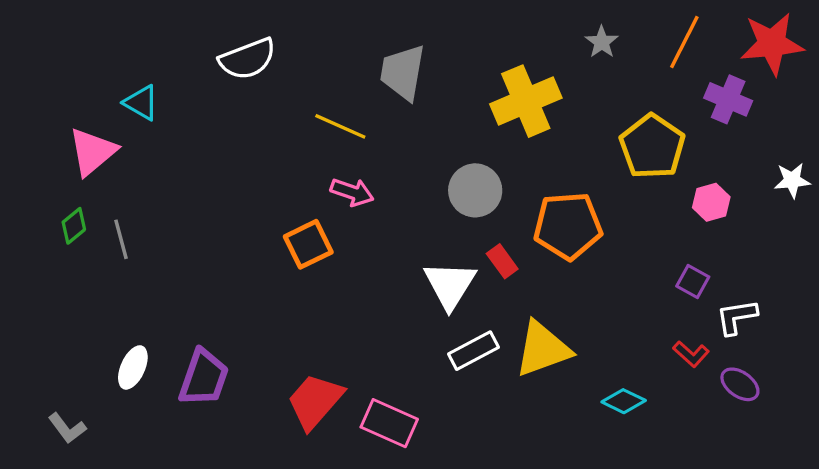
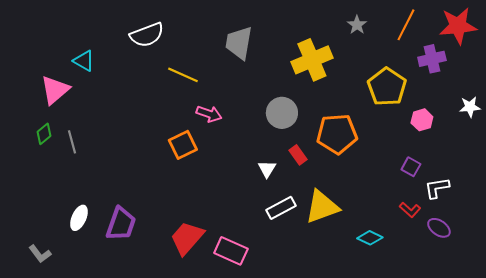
purple cross: (728, 99) -> (432, 59), turned -36
yellow line: (340, 126) -> (183, 75), moved
white triangle: (450, 285) -> (267, 169), size x0.6

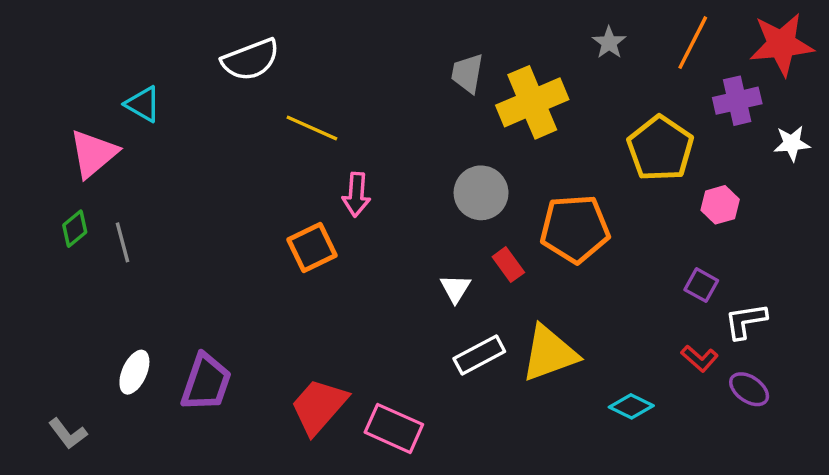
gray trapezoid: (239, 43) -> (467, 73), moved, size x0.7
white star: (470, 107) -> (792, 143), moved
pink arrow: (209, 114) -> (356, 195), turned 75

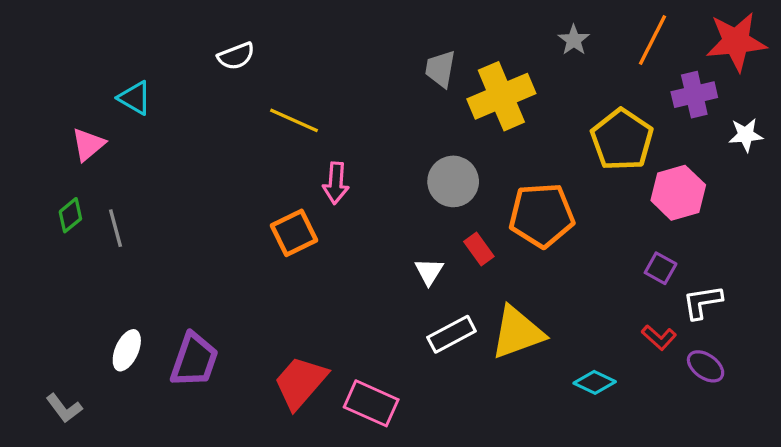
white semicircle: (251, 60) -> (236, 56), size x0.7
pink triangle: (93, 154) -> (88, 144), size x0.7
pink hexagon: (720, 205) -> (678, 193), size x1.5

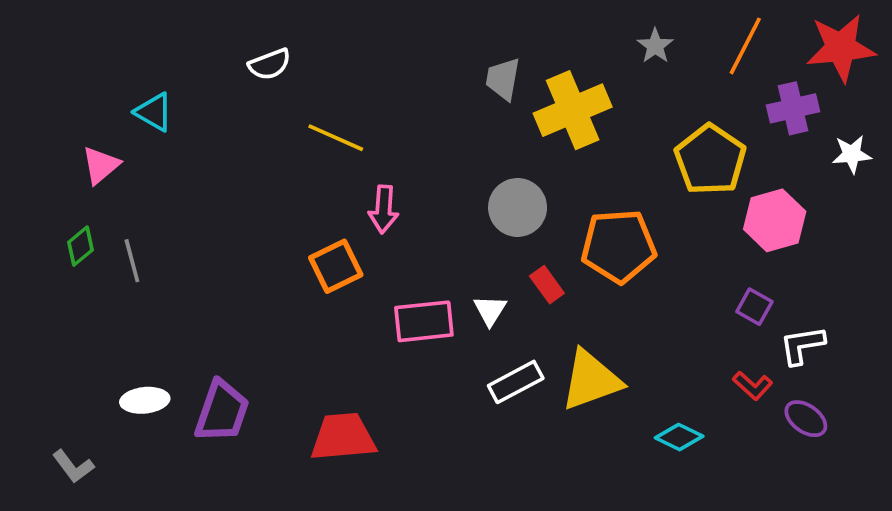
white ellipse: (127, 350) -> (145, 400), turned 60
red trapezoid: (300, 382) -> (343, 437), turned 44
pink rectangle: (371, 403) -> (424, 321), moved, turned -30

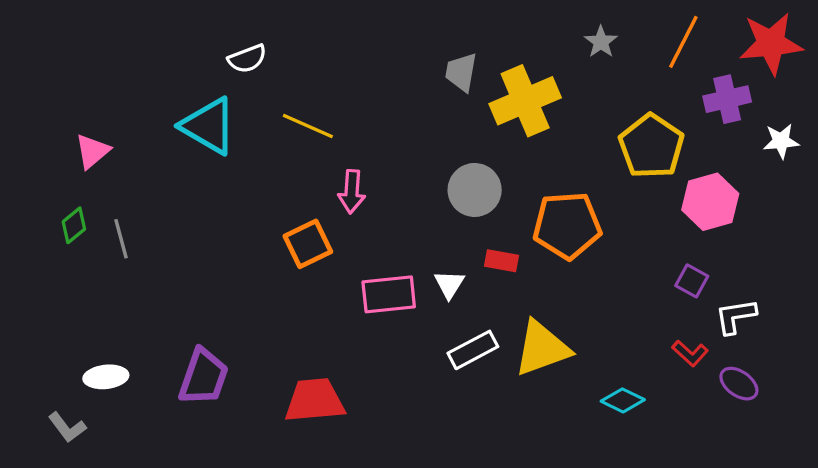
cyan triangle: (154, 112) -> (209, 126), moved, size x1.6
red rectangle: (547, 285) -> (502, 261), turned -44
white ellipse: (145, 400) -> (106, 377), moved

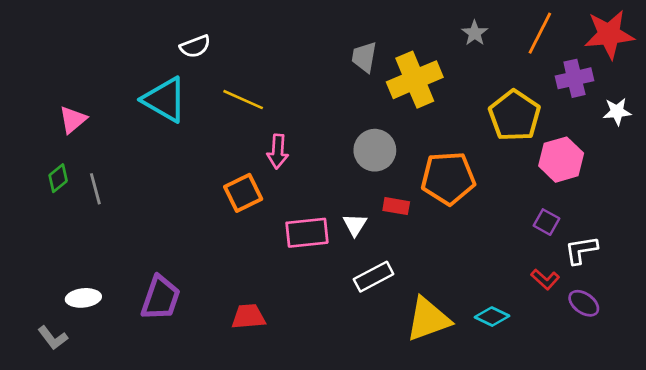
yellow triangle: (542, 348) -> (428, 319), moved
red trapezoid: (315, 400) -> (248, 317), size x0.7

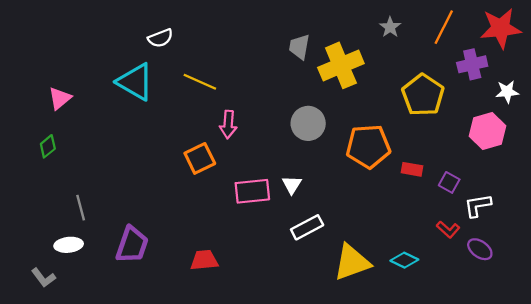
pink hexagon: (561, 160) -> (487, 131), moved
gray line: (95, 189) -> (81, 208), moved
red rectangle: (396, 206) -> (412, 169), moved

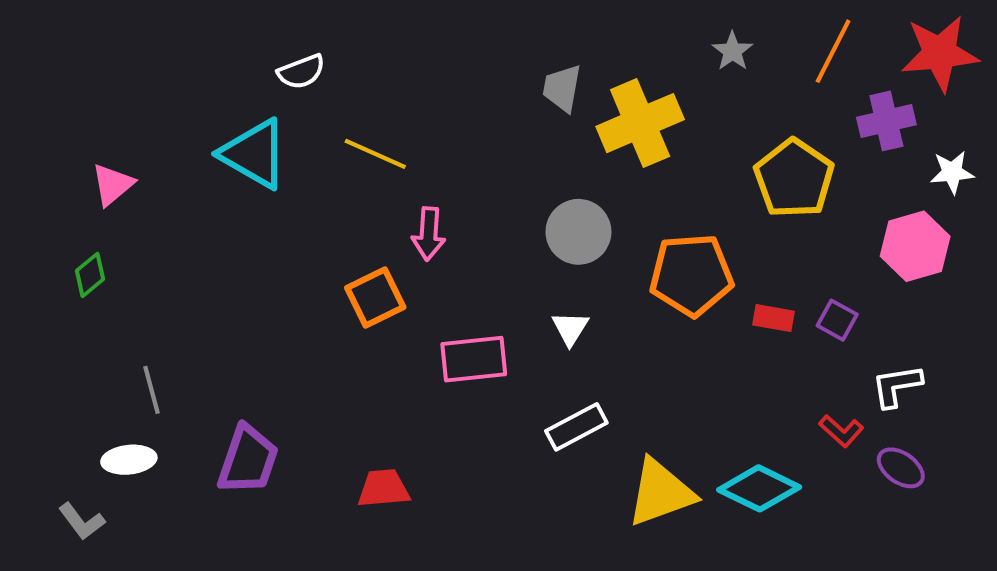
purple square: (449, 182) -> (837, 320), moved
white triangle: (292, 185) -> (570, 328), moved
cyan diamond: (404, 260) -> (759, 488), size x1.5

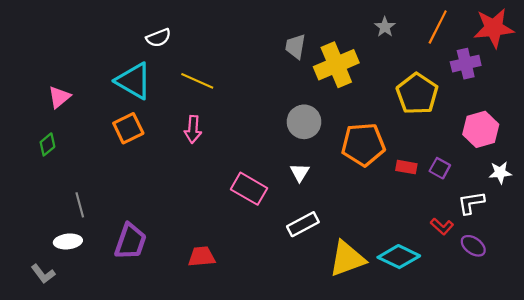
white star: (952, 172) -> (500, 172), moved
pink arrow: (429, 234) -> (193, 129), moved
orange square: (375, 298) -> (128, 128), moved
pink rectangle: (474, 359) -> (249, 189), turned 36

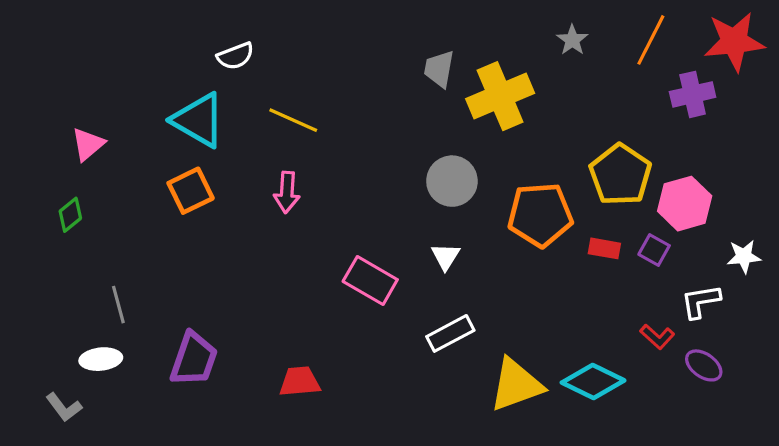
yellow pentagon: (417, 94) -> (620, 175), moved
pink hexagon: (481, 129) -> (685, 204), moved

